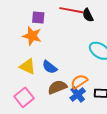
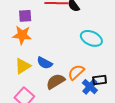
yellow triangle: (28, 67) -> (23, 66), turned -48
blue cross: (78, 94) -> (90, 87), moved

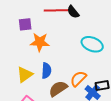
orange star: (22, 35) -> (40, 42), moved
blue semicircle: (45, 63) -> (46, 71), turned -112

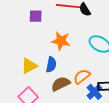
orange star: (40, 42) -> (61, 41), moved

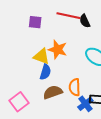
yellow triangle: (29, 66) -> (42, 56), moved, turned 42
orange semicircle: (82, 77) -> (75, 87), turned -60

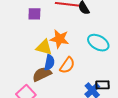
orange semicircle: (75, 87) -> (67, 65), moved, turned -138
brown semicircle: (53, 92) -> (42, 74), moved

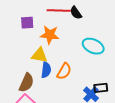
orange star: (59, 39) -> (50, 35), moved
brown semicircle: (42, 74) -> (27, 83), moved, turned 144

